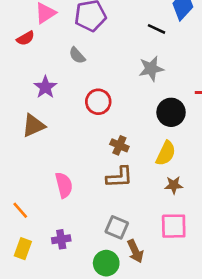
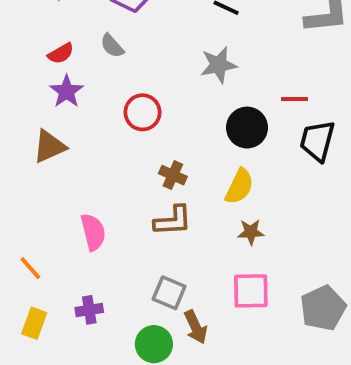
red semicircle: (25, 38) -> (61, 53), moved

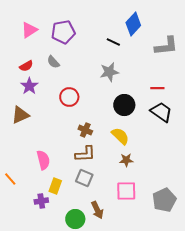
red line: (294, 99) -> (157, 88), moved
black trapezoid: (317, 141) -> (161, 112), turned 110
yellow semicircle: (239, 186) -> (120, 136), turned -72
gray square: (169, 293) -> (84, 178), moved
yellow rectangle: (34, 323) -> (55, 186), moved

